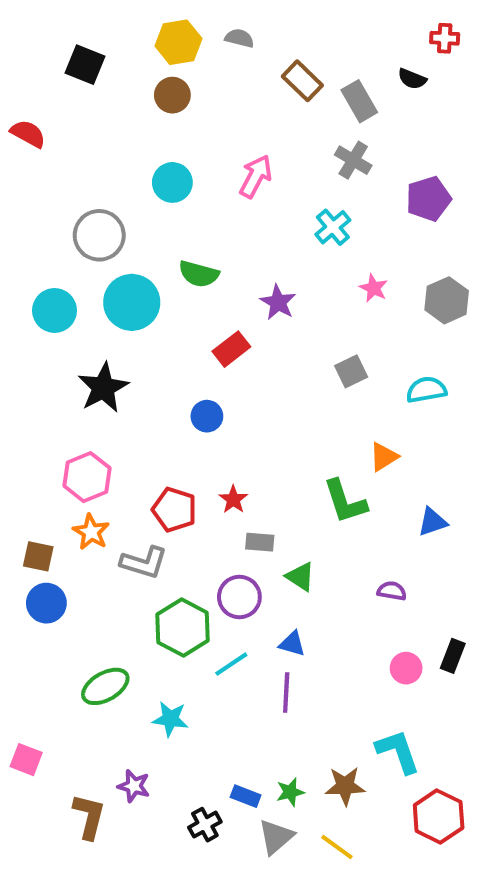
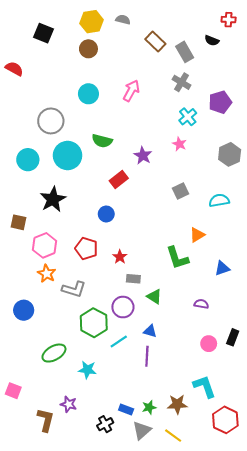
cyan cross: (333, 227) -> (188, 117), moved
pink star: (374, 288) -> (179, 144), moved
red pentagon: (174, 510) -> (86, 248), moved
brown square: (38, 556) -> (18, 222), moved

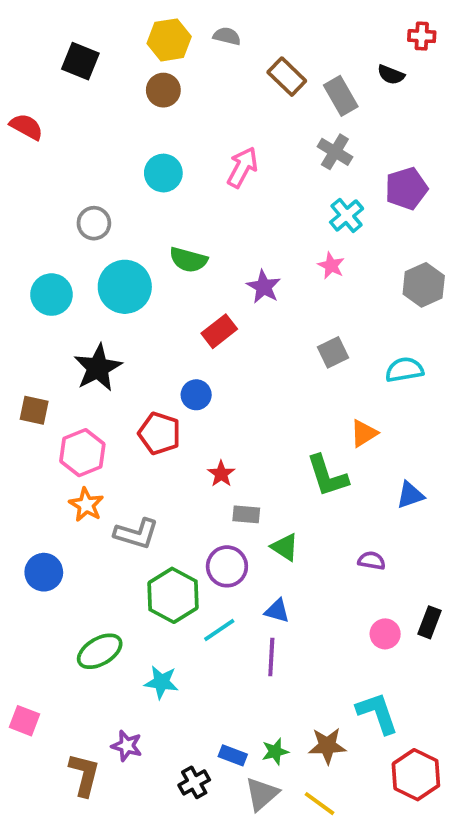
gray circle: (51, 121) -> (94, 223), size x0.7
red pentagon: (86, 248) -> (159, 433), moved

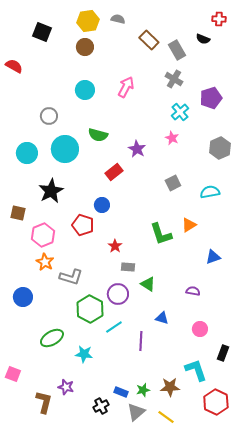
green L-shape: (327, 476) -> (161, 234), moved
blue triangle: (277, 611) -> (162, 318), moved
black rectangle: (429, 622) -> (223, 353), moved

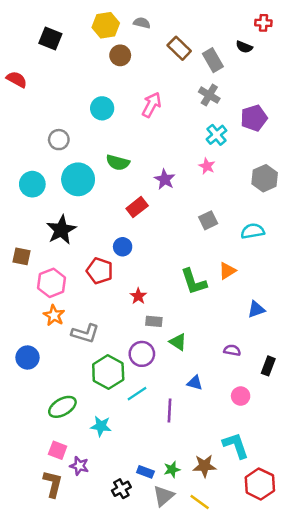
brown circle: (85, 47) -> (120, 55), moved
black rectangle: (223, 353) -> (268, 366), moved
pink square: (13, 374) -> (58, 450), moved

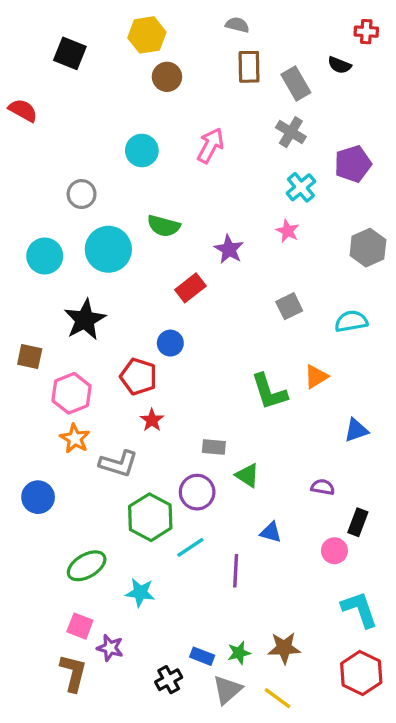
gray semicircle: (142, 23) -> (237, 25), moved
brown rectangle: (179, 48) -> (249, 67), turned 45
red star: (138, 296) -> (152, 420), moved
black rectangle: (268, 366) -> (358, 522), moved
cyan L-shape: (236, 445) -> (360, 609), moved

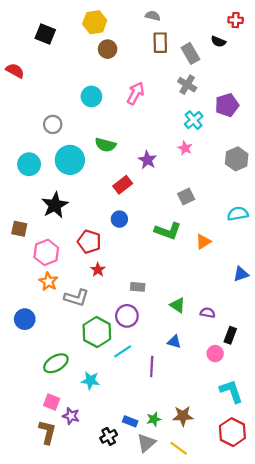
cyan semicircle: (351, 321) -> (238, 214), moved
blue circle: (170, 343) -> (119, 219), moved
green L-shape: (269, 392) -> (168, 231), moved, turned -52
blue triangle: (356, 430) -> (241, 274), moved
green triangle: (247, 475) -> (177, 305), moved

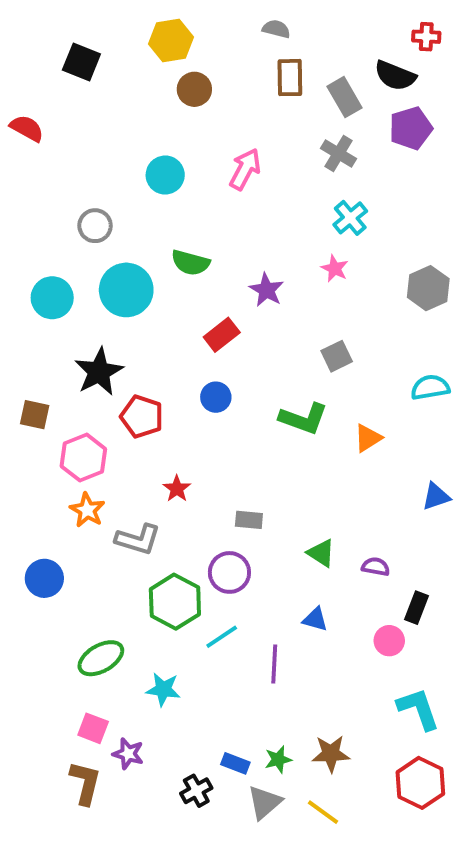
black semicircle: (218, 42) -> (395, 76), size x1.5
purple pentagon: (227, 105) -> (411, 128), moved
red pentagon: (89, 242) -> (142, 417), moved

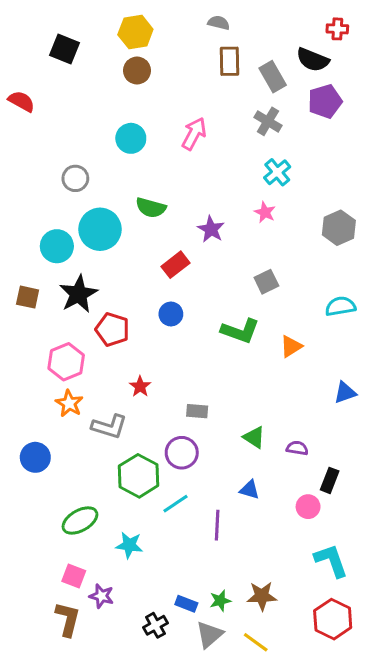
brown circle: (194, 89) -> (137, 71), moved
cyan circle: (52, 298) -> (57, 246), moved
brown square: (35, 415) -> (28, 297), moved

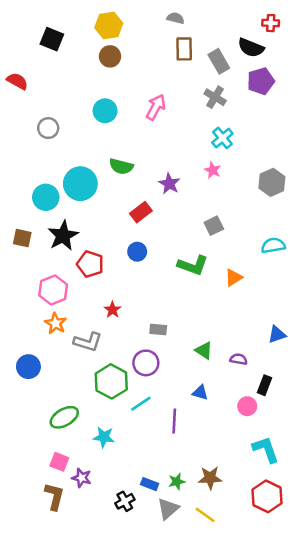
gray circle: (75, 178) -> (48, 128), moved
blue triangle: (345, 393) -> (277, 334), moved

